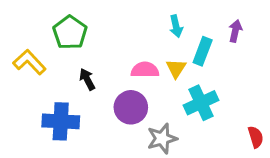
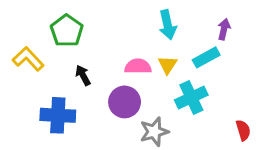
cyan arrow: (176, 26) -> (168, 25), size x1.4
cyan rectangle: (203, 51) -> (206, 57), moved, turned 40

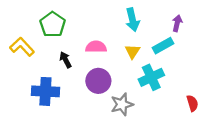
pink semicircle: (138, 66) -> (96, 47), moved

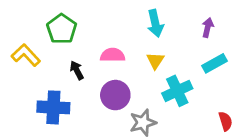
cyan rectangle: (163, 46) -> (214, 63), moved

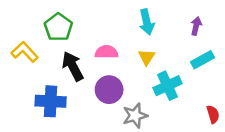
black arrow: (77, 70) -> (73, 66), size x1.6

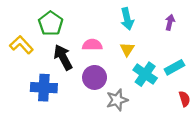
cyan rectangle: (203, 60) -> (174, 67), moved
cyan cross: (167, 86) -> (145, 74), turned -30

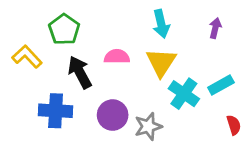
yellow triangle: (127, 49) -> (161, 62), size x1.6
purple circle: (95, 77) -> (113, 115), moved

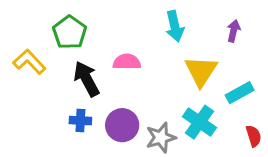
yellow triangle: (161, 62) -> (201, 71), moved
cyan cross: (184, 94) -> (199, 122), moved
blue cross: (56, 111) -> (80, 121), moved, size x0.6

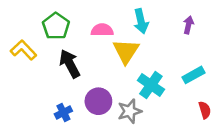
pink semicircle: (127, 62) -> (102, 30), moved
yellow triangle: (201, 71) -> (126, 51), moved
blue cross: (80, 121) -> (63, 112), moved, turned -30
cyan cross: (199, 122) -> (151, 85), moved

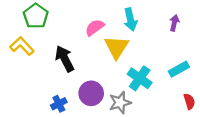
green pentagon: (56, 26) -> (36, 16), moved
pink semicircle: (102, 30) -> (95, 28), turned -36

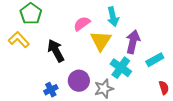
purple arrow: (174, 23) -> (133, 42), moved, size x1.6

